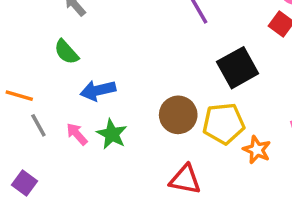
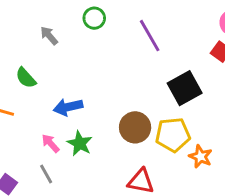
green semicircle: (66, 52) -> (26, 78), moved
gray line: (38, 125) -> (46, 174), moved

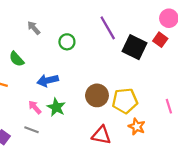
green circle: (94, 18) -> (67, 42), moved
black square: (185, 88) -> (135, 47), moved, turned -35
orange star: (201, 157) -> (137, 127), moved
gray line: (46, 174) -> (32, 130), turned -40

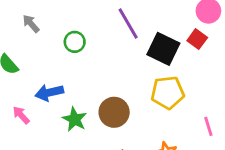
yellow pentagon: (125, 101) -> (168, 93), moved
pink arrow: (35, 107) -> (21, 115), moved
green star: (56, 107) -> (75, 119), moved

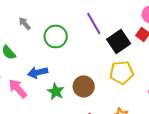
green circle: (75, 42) -> (56, 36), size x1.5
black square: (163, 49) -> (119, 41), turned 30
pink arrow: (21, 115) -> (18, 88), size x1.5

